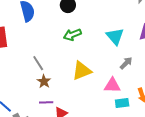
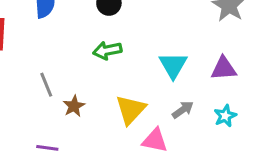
yellow triangle: (82, 71) -> (131, 110), moved, turned -35
brown star: (44, 81) -> (74, 106), moved

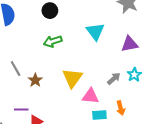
cyan triangle: (173, 65) -> (95, 31), moved
gray arrow: (183, 110) -> (114, 79), moved

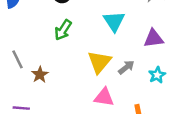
green arrow: (53, 41) -> (63, 30), turned -42
yellow triangle: (72, 78) -> (99, 62), moved
gray arrow: (114, 79) -> (126, 67), moved

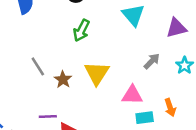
yellow triangle: (99, 62) -> (97, 73), moved

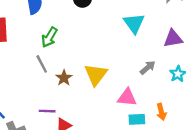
green arrow: (81, 30) -> (49, 37), moved

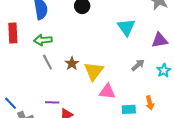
green arrow: (49, 37) -> (43, 40), moved, turned 54
brown star: (64, 78) -> (72, 63), moved
pink triangle: (127, 97) -> (107, 92), moved

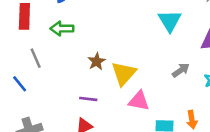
gray line: (47, 62) -> (36, 58), moved
purple line: (52, 102) -> (88, 99), moved
blue line: (11, 103) -> (20, 84), moved

